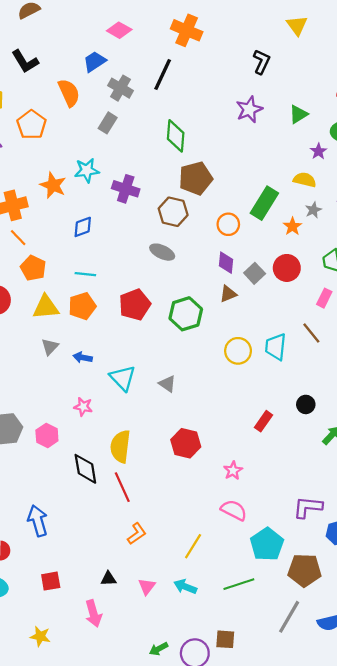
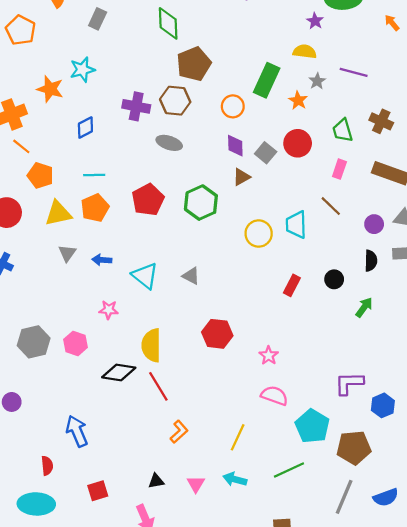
purple cross: (126, 189) -> (136, 106), moved
red rectangle: (264, 421) -> (292, 285), moved
black diamond: (85, 469) -> (119, 372), turned -64

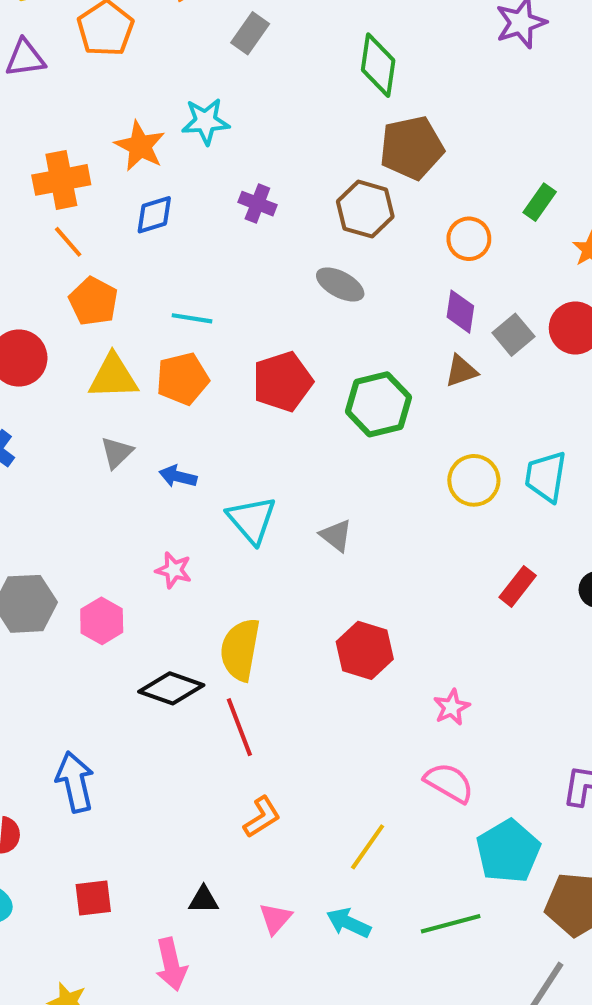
green rectangle: (267, 80) -> (540, 202), size x0.6
purple cross: (136, 106) -> (257, 204), moved, size x0.7
blue diamond: (85, 127) -> (154, 215), moved

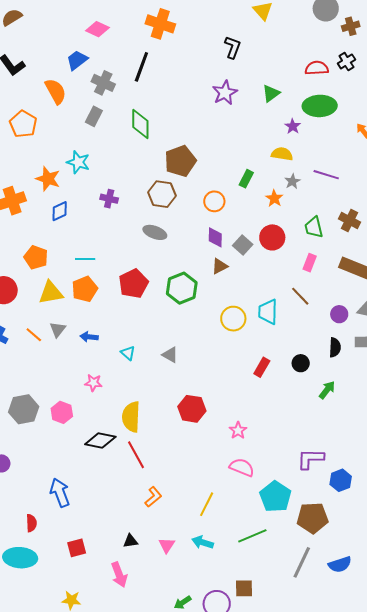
green diamond: (378, 65) -> (140, 124), moved
cyan star: (206, 121) -> (78, 162), turned 30
orange line: (68, 242) -> (34, 335), moved
cyan triangle: (252, 520) -> (128, 353), size x0.6

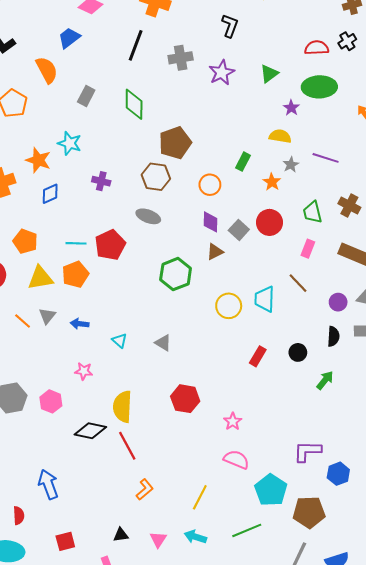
gray cross: (103, 83) -> (181, 58), moved, turned -35
red pentagon: (133, 284) -> (110, 245), moved

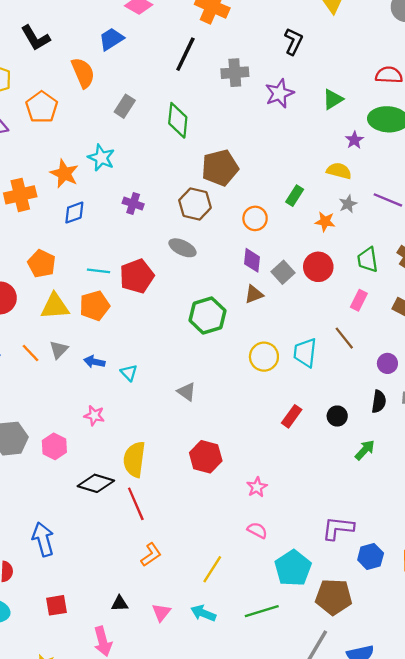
orange star: (272, 182) -> (325, 222), turned -30
cyan triangle: (120, 341) -> (129, 373), moved
pink semicircle: (236, 460) -> (257, 530), size x0.7

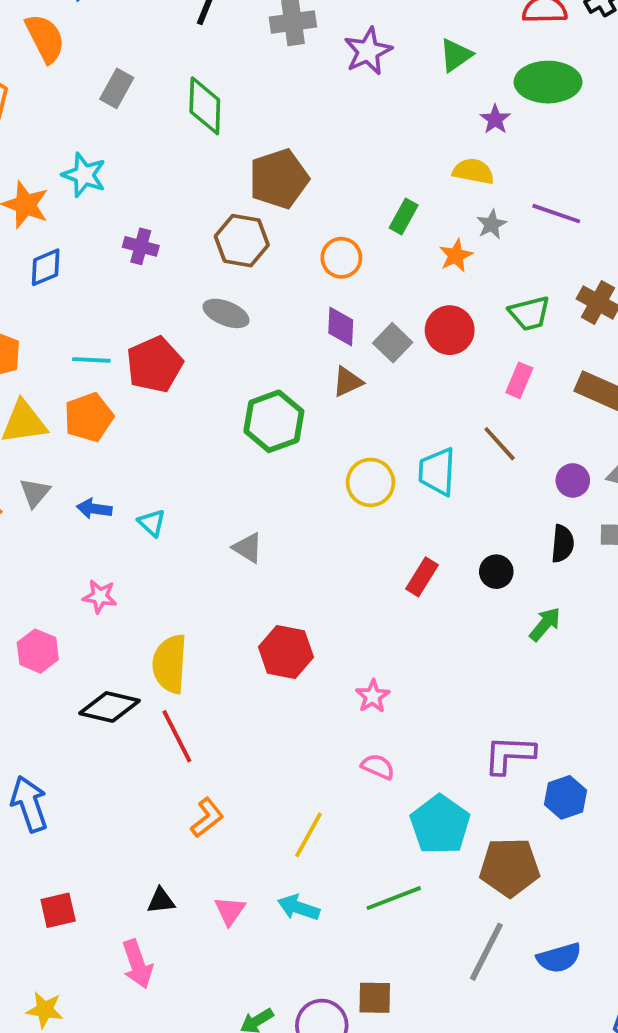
orange star: (325, 222) -> (456, 256), turned -30
green trapezoid: (368, 260) -> (529, 313), turned -92

